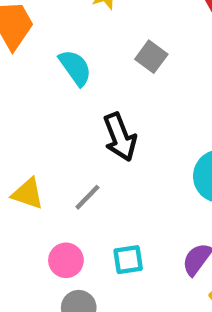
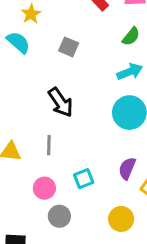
cyan semicircle: (75, 68) -> (18, 42), moved
gray line: (87, 197) -> (49, 145), turned -30

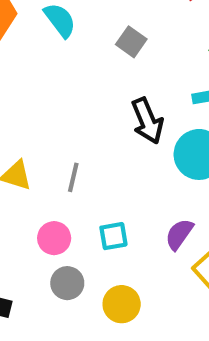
black arrow: (61, 102) -> (147, 121), moved
yellow circle: (121, 219) -> (122, 304), moved

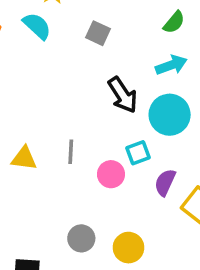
cyan square: (113, 236) -> (138, 153), moved
pink circle: (54, 238) -> (111, 174), moved

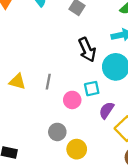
gray circle: (81, 238) -> (57, 132), moved

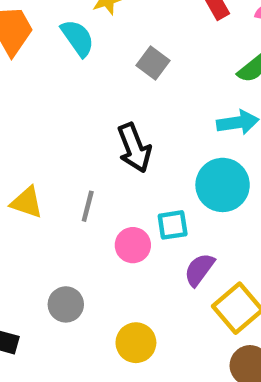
black arrow: (87, 50) -> (134, 148), moved
gray circle: (57, 132) -> (66, 304), moved

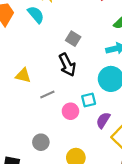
gray square: (153, 63) -> (73, 39), moved
yellow triangle: (27, 202) -> (23, 76), moved
gray line: (88, 206) -> (47, 94), turned 56

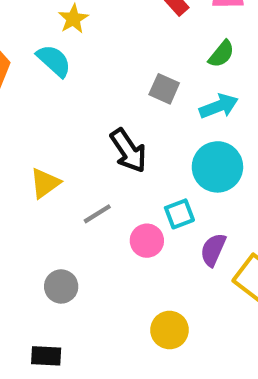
gray square: (73, 39) -> (164, 89), moved
yellow triangle: (23, 76) -> (45, 183), turned -42
gray circle: (41, 142) -> (61, 286), moved

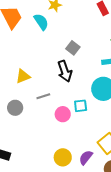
gray square: (164, 89) -> (73, 48), moved
purple semicircle: (213, 250) -> (86, 158), moved
gray circle: (61, 286) -> (15, 108), moved

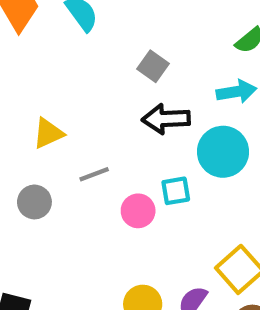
black arrow: (65, 71) -> (166, 119), moved, turned 110

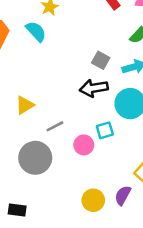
gray square: (153, 66) -> (101, 60), moved
gray circle: (34, 202) -> (35, 158), moved, size x1.6

